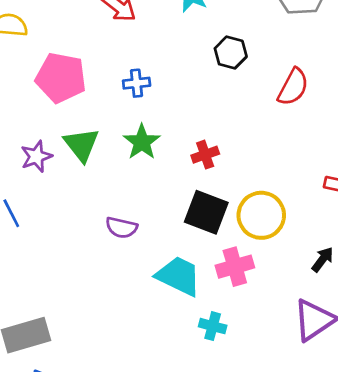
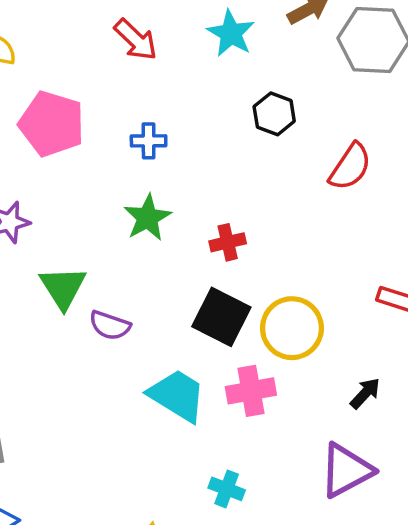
green triangle: (81, 145) -> (63, 287), moved
cyan cross: (213, 326) -> (227, 489), moved

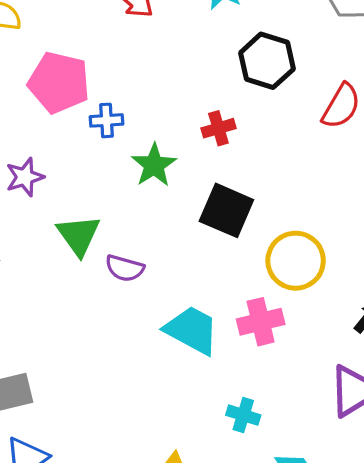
black hexagon: (274, 114) -> (267, 61), size x1.4
blue cross: (149, 141) -> (106, 120), moved
red cross: (228, 242) -> (218, 128), moved
black square: (221, 317) -> (226, 210), moved

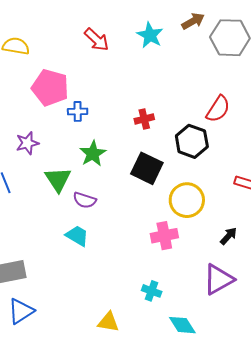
black hexagon: (267, 61) -> (192, 141), moved
green star: (154, 165) -> (93, 154), moved
cyan trapezoid: (192, 330) -> (77, 236), moved, size x0.7

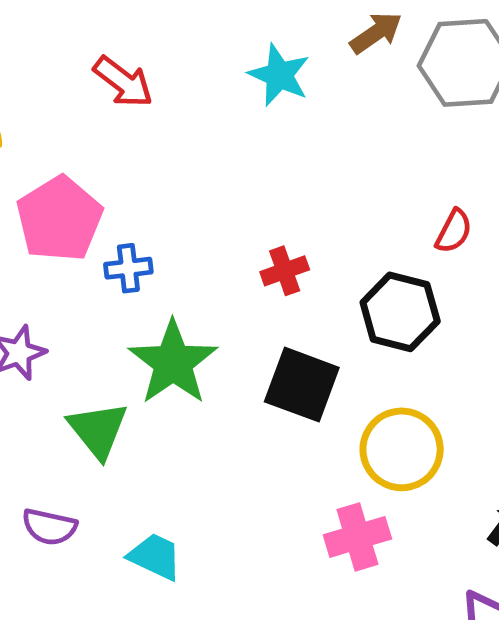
red arrow: (97, 40) -> (123, 82), moved
pink pentagon: (50, 88) -> (59, 219), turned 30
red semicircle: (218, 109) -> (454, 231), size x0.7
green star: (93, 154) -> (173, 363), size x1.4
purple semicircle: (85, 200) -> (49, 527), moved

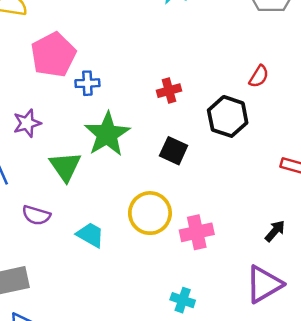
black square: (302, 385) -> (174, 151), size x0.7
yellow circle: (402, 449) -> (150, 213), moved

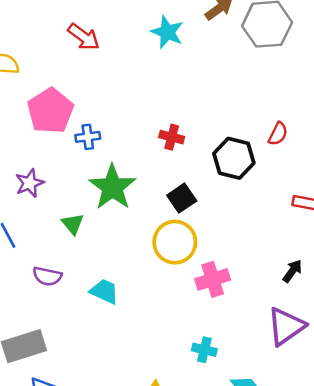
red semicircle: (259, 76) -> (278, 134), moved
red cross: (169, 91) -> (172, 137), turned 35
black square: (174, 151) -> (182, 198), turned 36
green triangle: (65, 166) -> (73, 224), size x0.7
yellow circle: (150, 213) -> (175, 242), moved

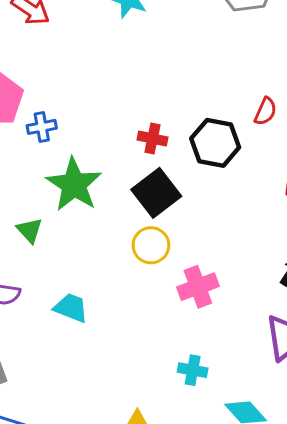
red cross: (172, 137) -> (153, 138), moved
black square: (182, 198) -> (156, 193), size x1.4
yellow circle: (175, 242) -> (151, 245), size x0.7

